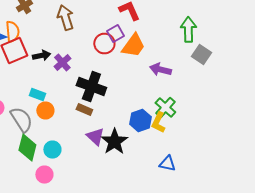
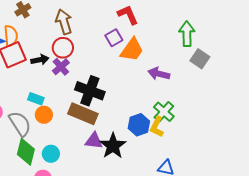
red circle: (104, 44) -> (63, 48), moved
brown rectangle: (84, 110) -> (83, 114), size x1.8
purple triangle: (95, 136) -> (94, 141), turned -36

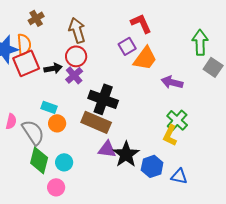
blue hexagon: (139, 125) -> (152, 166), moved

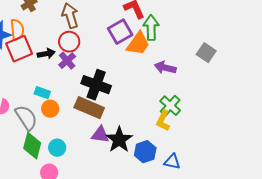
green arrow: (200, 42) -> (151, 28), moved
purple square: (127, 46) -> (120, 32), size x1.4

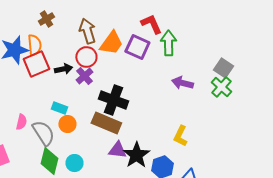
purple square: (120, 32) -> (137, 47), turned -35
orange trapezoid: (138, 44) -> (111, 43), moved
green cross: (170, 106) -> (221, 87), moved

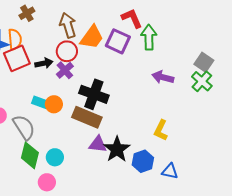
orange circle: (67, 124) -> (54, 104), moved

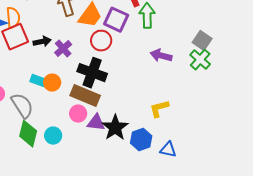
red circle: (67, 51) -> (101, 41), moved
yellow L-shape: (161, 130) -> (159, 109), turned 50
pink circle: (47, 182) -> (78, 114), moved

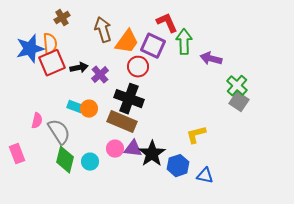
gray square: (202, 41) -> (239, 102), moved
purple arrow: (161, 56) -> (211, 59), moved
pink circle: (78, 114) -> (115, 149), moved

